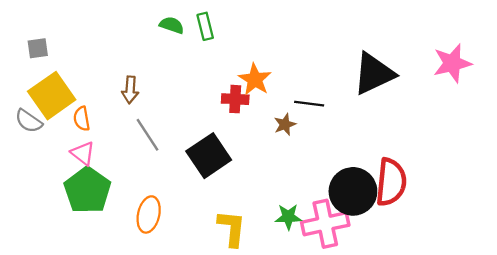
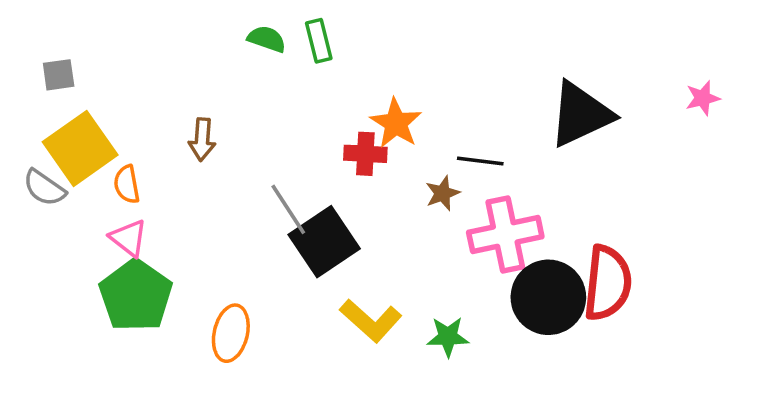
pink star: (452, 63) -> (703, 98), size x0.6
gray line: (147, 135) -> (288, 209), moved
pink cross: (325, 224) -> (505, 235), moved
yellow L-shape: (232, 228) -> (371, 321), moved, turned 126

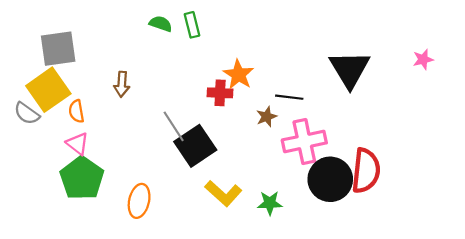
gray square: (59, 75) -> (58, 49), moved, size x1.8
black triangle: (581, 114) -> (350, 69), turned -36

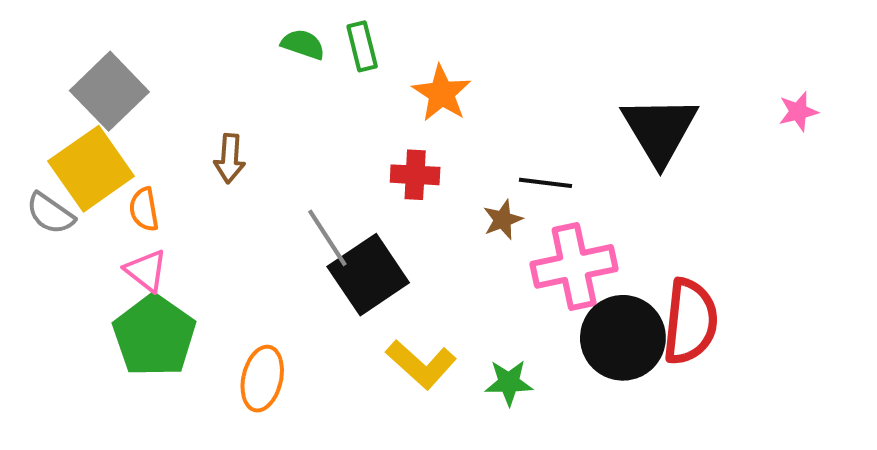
gray square: (58, 49) -> (109, 91), turned -36
orange star: (238, 75) -> (442, 93), moved

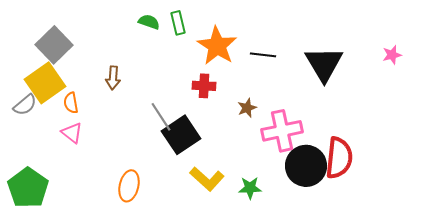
orange star: (442, 93) -> (217, 46), size x1.4
black line: (545, 183) -> (263, 55), moved
gray semicircle: (50, 213) -> (25, 105), turned -75
green pentagon: (154, 336) -> (28, 188), moved

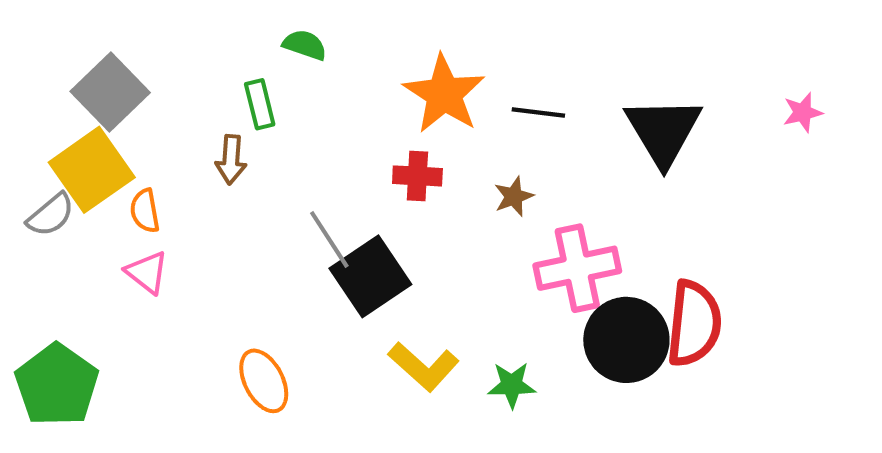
green rectangle: (178, 23) -> (260, 104), moved
brown star: (247, 108) -> (514, 196), moved
orange ellipse: (129, 186) -> (264, 381), turned -40

